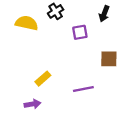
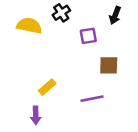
brown square: (109, 59) -> (109, 65), moved
purple arrow: (32, 104) -> (36, 115), turned 98

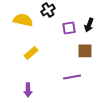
black arrow: (115, 15) -> (89, 25), moved
yellow rectangle: (47, 87) -> (31, 53), moved

